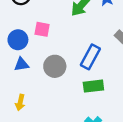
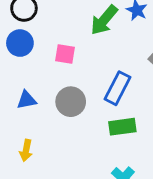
pink square: (42, 29) -> (65, 54), moved
blue circle: (18, 40) -> (20, 43), moved

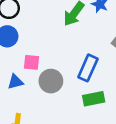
pink square: (65, 54) -> (31, 62), moved

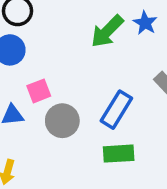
pink square: (31, 62) -> (39, 91), turned -35

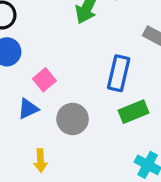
gray circle: (62, 121) -> (73, 119), moved

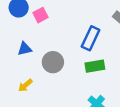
pink square: (44, 80) -> (40, 15), moved
yellow arrow: (40, 161) -> (25, 85), turned 40

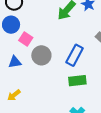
pink square: (40, 15) -> (26, 39), moved, turned -32
gray circle: (53, 62) -> (41, 55), moved

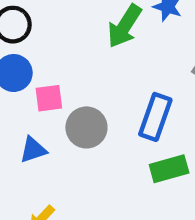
pink square: (26, 39) -> (49, 98), turned -32

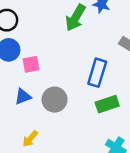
gray circle: (86, 127) -> (55, 100), moved

